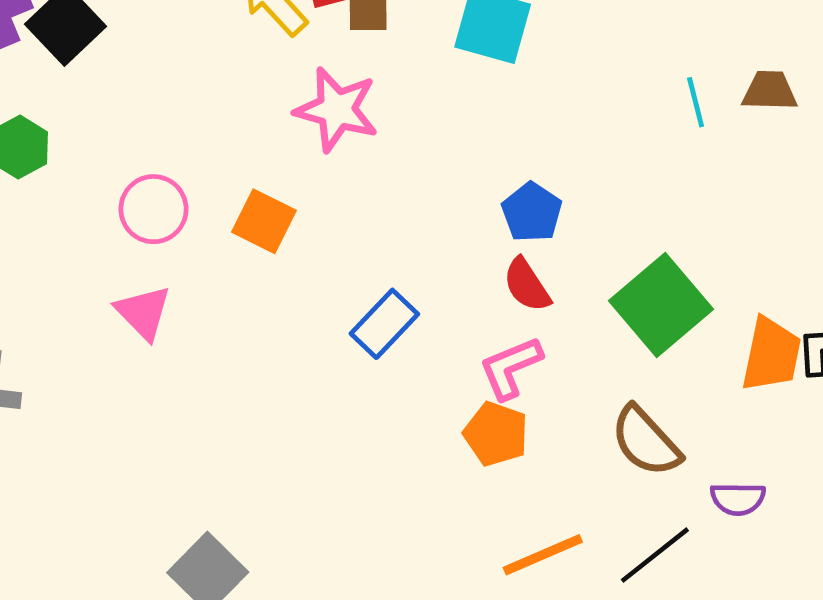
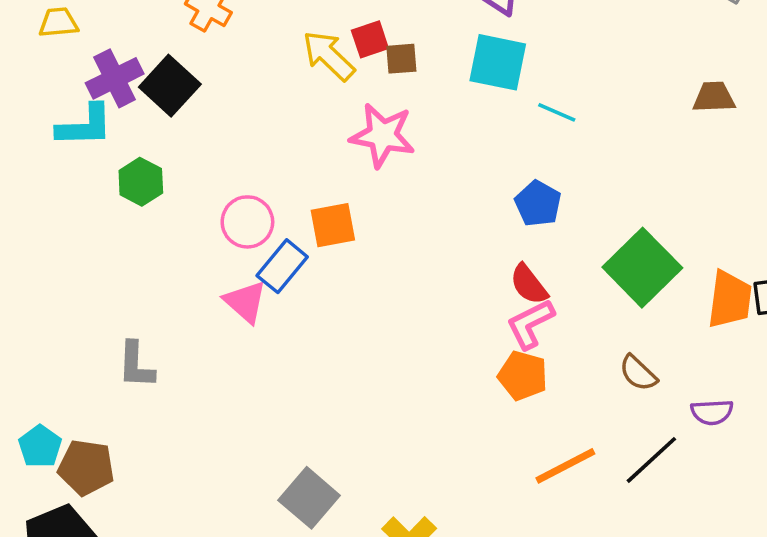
cyan line: (696, 102) -> (557, 112), moved, turned -48
orange square: (264, 221) -> (333, 225), turned -33
red semicircle: (527, 285) -> (529, 284), moved
blue rectangle: (384, 324) -> (282, 266), moved
brown semicircle: (646, 441) -> (638, 373), size x0.7

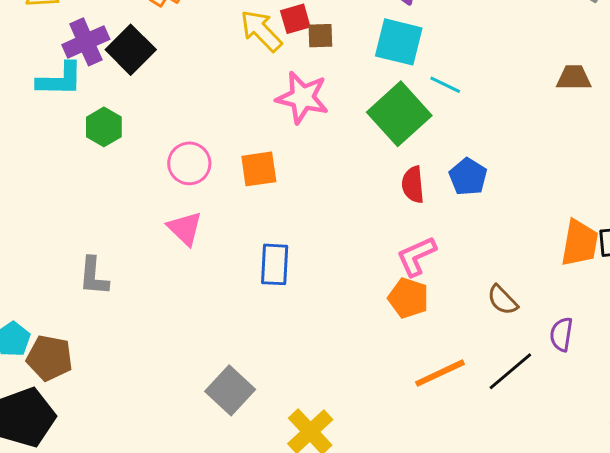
blue pentagon: (538, 204) -> (468, 177), moved
blue rectangle: (282, 266) -> (275, 264), moved, turned -39
green square: (642, 268) -> (399, 114), moved
red semicircle: (529, 284) -> (413, 185), moved, turned 30
purple semicircle: (712, 412) -> (561, 334), turned 100

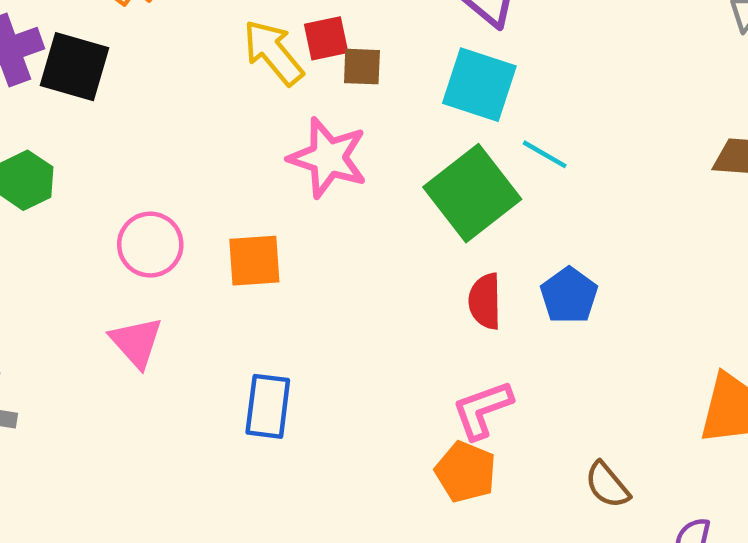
black square: (131, 50) -> (74, 67), turned -33

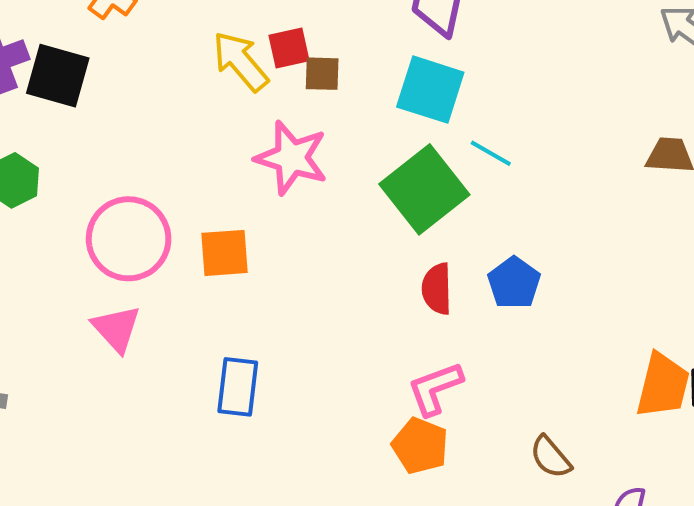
pink circle: (150, 245) -> (129, 239), size x1.4

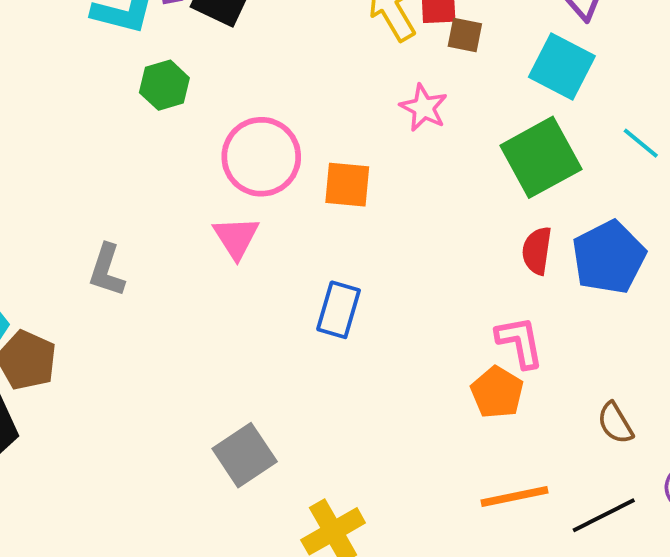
cyan line: (491, 153) -> (641, 143), moved
pink star: (291, 158) -> (424, 108), size x0.7
blue pentagon: (514, 283) -> (609, 257), size x1.5
pink L-shape: (435, 388) -> (520, 342), turned 90

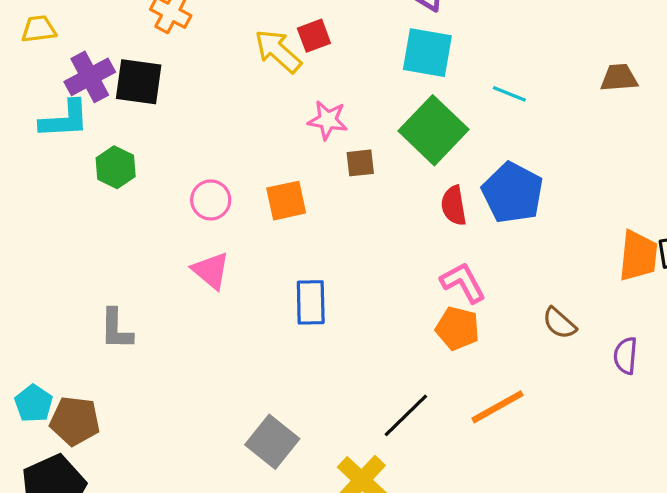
brown square: (465, 35) -> (360, 163), moved
pink circle: (261, 157) -> (211, 200), size x0.6
black line: (604, 515) -> (406, 415), moved

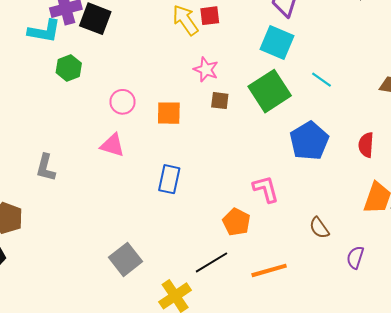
red semicircle: (454, 206) -> (366, 145), moved
pink triangle: (211, 270) -> (112, 145), turned -36
orange pentagon: (458, 328) -> (236, 222), moved

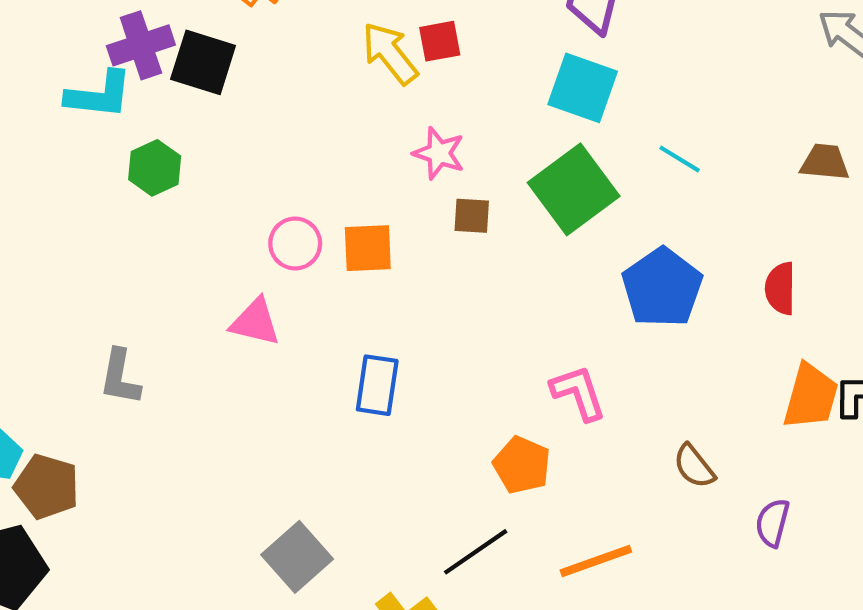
pink circle: (122, 102) -> (295, 244), moved

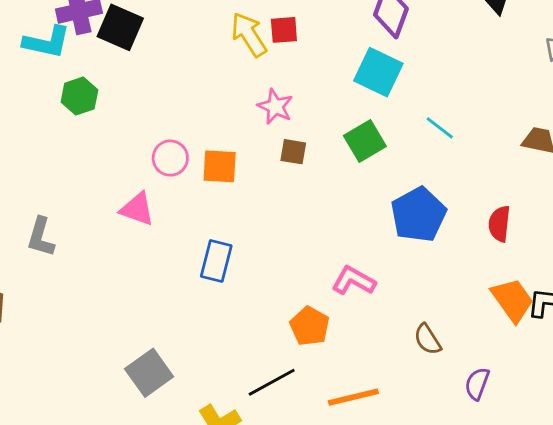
green square: (574, 189) -> (365, 141), size x0.7
pink L-shape: (578, 393) -> (354, 281), turned -48
orange trapezoid: (811, 396) -> (512, 300), turned -57

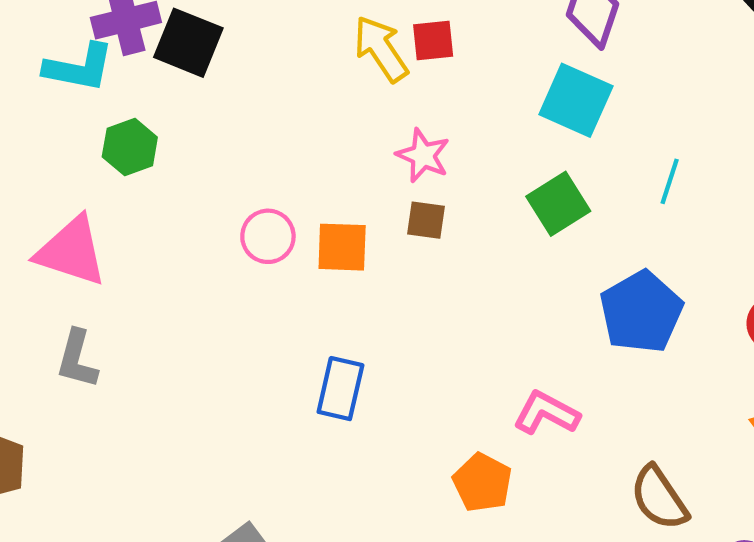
cyan line: (440, 128) -> (670, 181), turned 72
brown square: (293, 152) -> (426, 220), moved
pink triangle: (137, 209) -> (71, 251), moved, size x1.4
brown semicircle: (427, 339) -> (659, 498), size x1.4

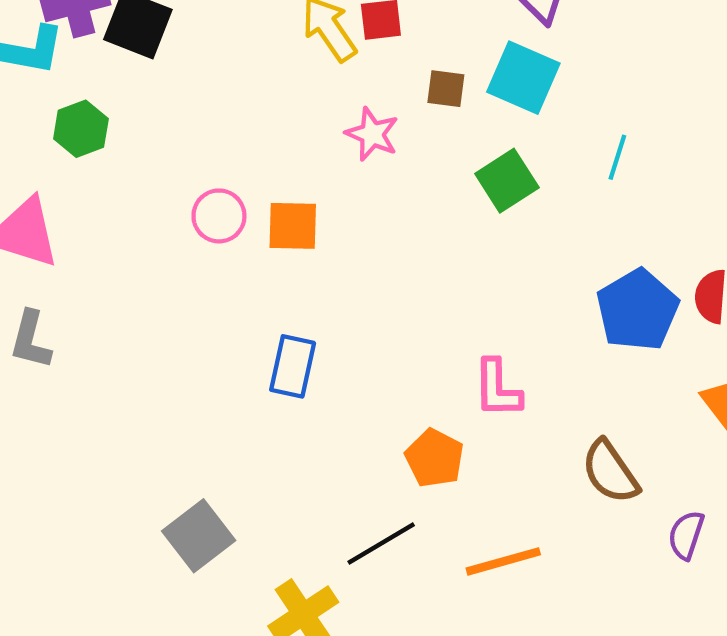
brown square: (426, 220) -> (446, 89), moved
blue pentagon: (641, 312) -> (637, 310), moved
pink L-shape: (546, 413) -> (497, 389), turned -118

